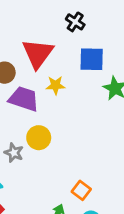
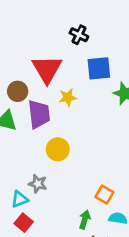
purple trapezoid: (24, 99) -> (39, 114), turned 72
gray star: (14, 153) -> (38, 184), moved

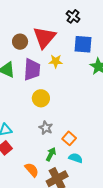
brown circle: (18, 91) -> (20, 42), moved
gray star: (38, 184) -> (46, 128), moved

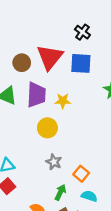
blue square: (83, 44) -> (81, 63), moved
yellow star: (56, 61) -> (63, 101), moved

